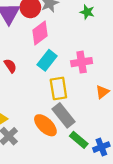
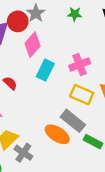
yellow rectangle: (58, 88) -> (82, 95), moved, turned -45

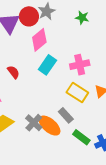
gray rectangle: (73, 121) -> (66, 115), size x0.7
gray cross: (23, 153) -> (34, 123), moved

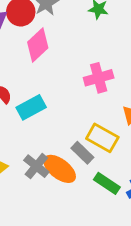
cyan rectangle: (47, 65) -> (31, 107), moved, turned 30
yellow rectangle: (77, 93) -> (102, 138), moved

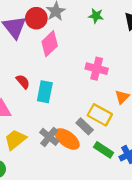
pink cross: (99, 78) -> (97, 69), turned 30
cyan rectangle: (31, 107) -> (45, 92), turned -50

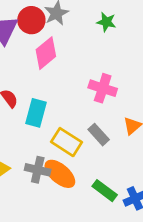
yellow rectangle: (100, 115) -> (67, 142), moved
gray rectangle: (85, 126) -> (99, 135), moved
gray cross: (49, 137) -> (38, 170), turned -30

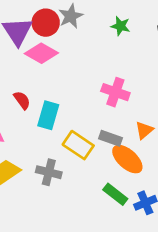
pink diamond: (46, 53) -> (41, 53), moved, turned 68
gray rectangle: (99, 135) -> (110, 138), turned -30
orange ellipse: (60, 174) -> (127, 159), moved

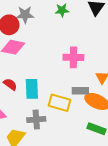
gray star: (71, 16) -> (25, 15), turned -30
gray cross: (49, 172) -> (36, 119), moved

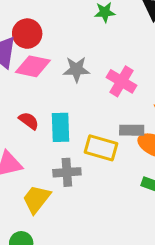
gray star: (25, 15) -> (76, 69), moved
pink cross: (73, 57) -> (122, 81), turned 30

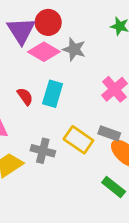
gray star: (76, 69) -> (74, 49), moved
cyan rectangle: (61, 127) -> (53, 94), moved

